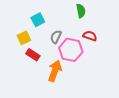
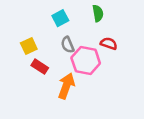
cyan square: (38, 20) -> (60, 18), moved
gray semicircle: (56, 37) -> (68, 45), turned -48

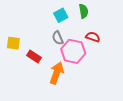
cyan square: (60, 18) -> (61, 15), moved
yellow square: (29, 46) -> (13, 43), moved, turned 32

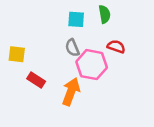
cyan square: (61, 15) -> (76, 19), turned 32
red rectangle: (34, 57) -> (36, 80), moved

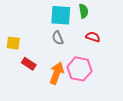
cyan square: (76, 19) -> (61, 15), size x1.5
pink hexagon: (92, 65) -> (79, 69), moved

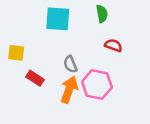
cyan square: (61, 15) -> (58, 19), moved
gray semicircle: (58, 38) -> (70, 64), moved

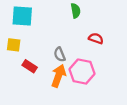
green semicircle: (102, 14) -> (76, 11), moved
cyan square: (58, 19) -> (22, 16), moved

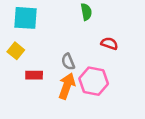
yellow square: (14, 45) -> (16, 51), turned 32
red rectangle: (30, 66) -> (34, 75), turned -32

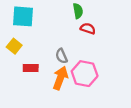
red semicircle: (109, 43) -> (88, 29), moved

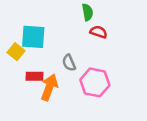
cyan square: (23, 16) -> (33, 37), moved
orange arrow: (60, 78) -> (49, 87), moved

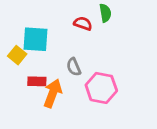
green semicircle: (87, 12) -> (105, 13), moved
red semicircle: (99, 32) -> (83, 23), moved

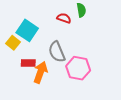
cyan square: (36, 39) -> (27, 30), turned 30
gray semicircle: (74, 67) -> (57, 52), size x1.5

